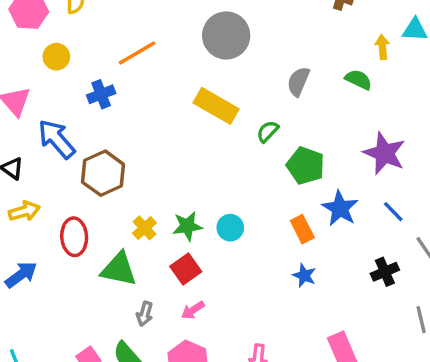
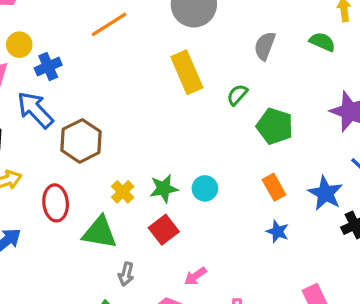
yellow circle: (56, 57) -> (19, 45), moved
blue cross: (101, 94) -> (48, 66), moved
yellow rectangle: (216, 106) -> (187, 72), turned 39
blue star: (340, 208) -> (325, 193), moved
pink arrow: (193, 310) -> (195, 276), moved

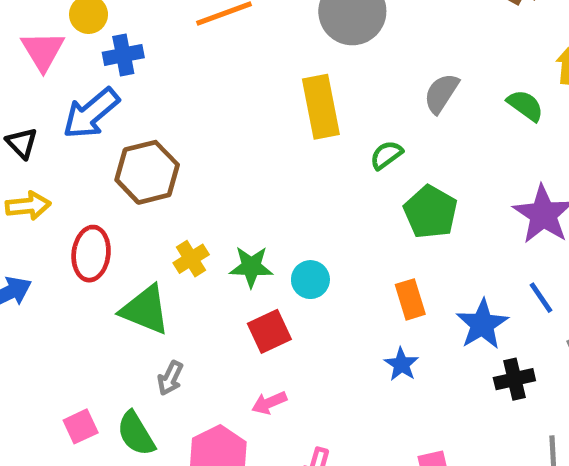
blue arrow: (35, 110) -> (91, 113), turned -99
red square: (164, 230) -> (269, 331), moved

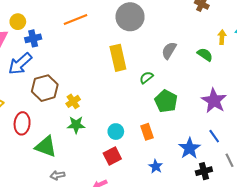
yellow cross: (191, 259) -> (73, 101), moved
green star: (251, 267) -> (76, 125), moved
orange rectangle: (410, 299) -> (147, 132), moved
red square: (269, 331) -> (112, 156), moved
gray arrow: (170, 378) -> (57, 175), turned 56

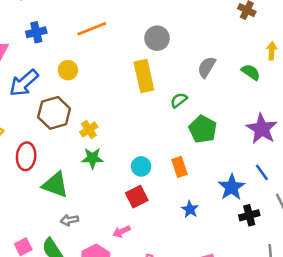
gray circle: (130, 17) -> (157, 38), moved, size x0.7
yellow circle: (18, 22) -> (68, 70), moved
blue cross: (33, 38) -> (36, 32), moved

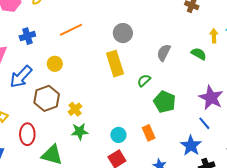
blue line: (262, 172) -> (204, 123), moved

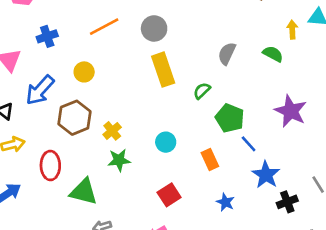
gray circle: (123, 33) -> (154, 28), moved
blue line: (204, 123) -> (249, 144), moved
cyan circle: (118, 135) -> (166, 142), moved

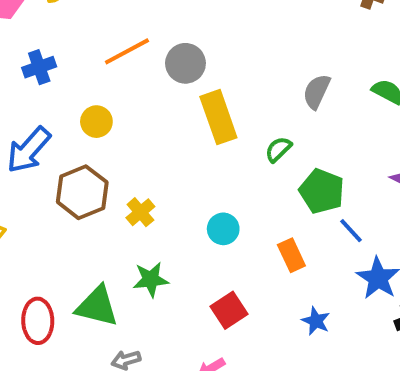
gray circle: (154, 28) -> (185, 63), moved
green star: (119, 160) -> (151, 279), moved
red ellipse: (50, 166) -> (38, 321), moved

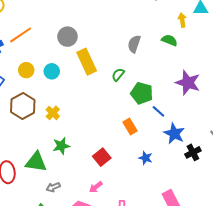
orange line: (127, 51) -> (21, 35), moved
cyan circle: (223, 229) -> (52, 71), moved

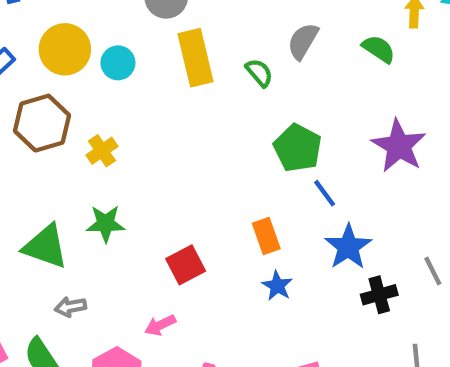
yellow circle: (26, 70) -> (65, 49), size x1.5
green semicircle: (118, 75) -> (259, 73), moved, turned 88
orange rectangle: (130, 127) -> (266, 236), moved

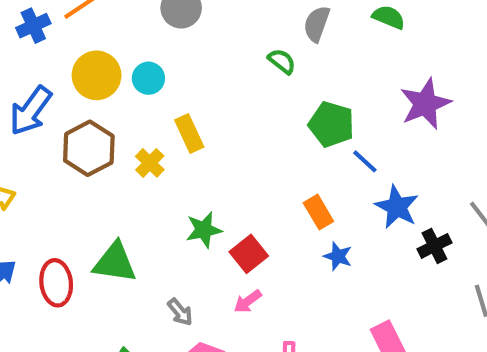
yellow rectangle: (195, 58) -> (189, 133), moved, size x0.7
purple star: (399, 146) -> (425, 104), turned 30
green star: (106, 224) -> (204, 230), moved
gray arrow: (70, 307) -> (180, 312), moved, turned -108
pink arrow: (160, 325) -> (248, 301), moved

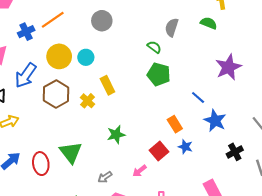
green pentagon: (331, 124) -> (159, 74), moved
black cross: (434, 246) -> (235, 152), moved
red square: (249, 254) -> (159, 151), moved
green triangle: (115, 262) -> (71, 152), turned 45
gray arrow: (180, 312) -> (105, 177), turned 96

